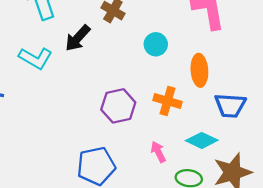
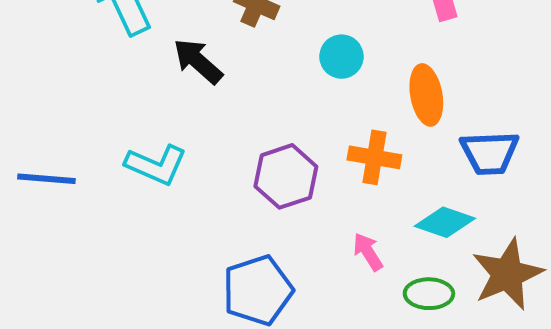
black arrow: (78, 38) -> (198, 61), turned 96
cyan L-shape: (35, 58) -> (156, 165), moved

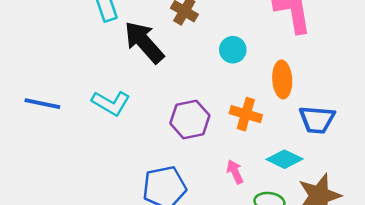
black arrow: (198, 61) -> (144, 42), size x1.4

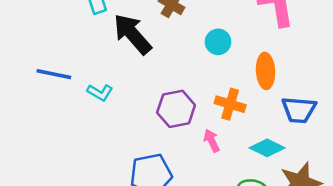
cyan L-shape: (111, 103) -> (100, 92), size x0.7
blue line: (42, 104) -> (54, 74), moved
pink arrow: (235, 172) -> (212, 141), moved

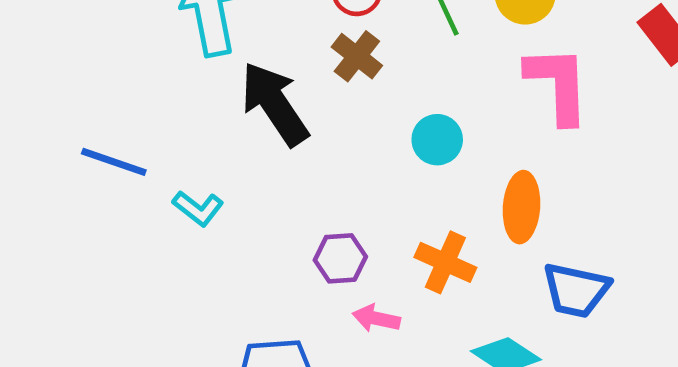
purple hexagon: (176, 109) -> (340, 258), size x0.7
pink arrow: (212, 141) -> (376, 318), moved, turned -60

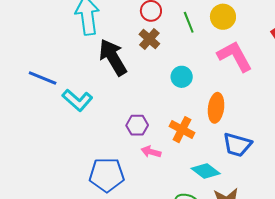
pink L-shape: (558, 84) -> (235, 56), turned -30
cyan L-shape: (198, 208) -> (77, 100), size x1.4

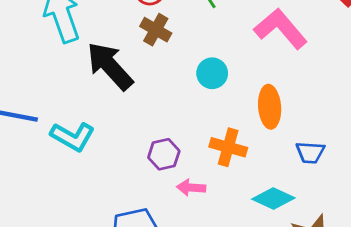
blue trapezoid: (237, 145) -> (310, 152), size x0.7

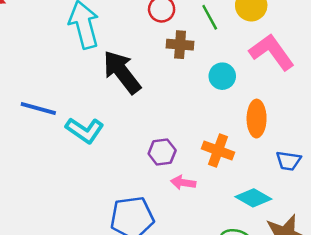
brown cross: (156, 30) -> (180, 45), moved, turned -30
cyan circle: (212, 73) -> (222, 76), moved

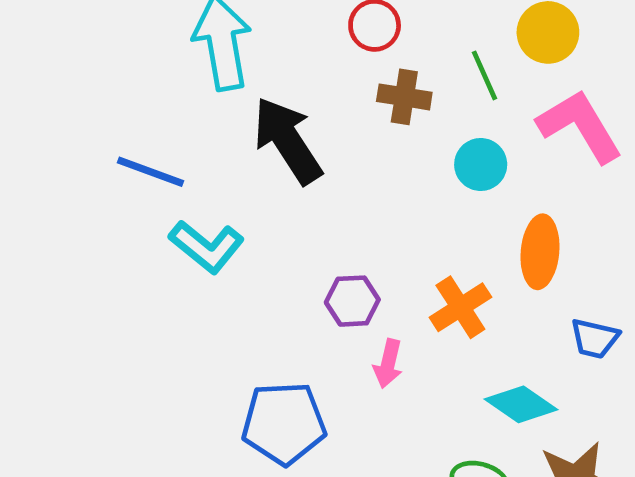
green line: (210, 17) -> (485, 75), moved
blue line: (38, 109) -> (150, 172), moved
orange cross: (218, 151) -> (460, 307), turned 32
pink arrow: (183, 183) -> (388, 364), turned -90

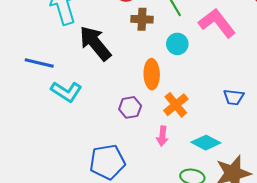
orange ellipse: (540, 252) -> (152, 74), moved
blue trapezoid: (595, 338) -> (234, 97), moved
pink arrow: (388, 364) -> (162, 136), moved

